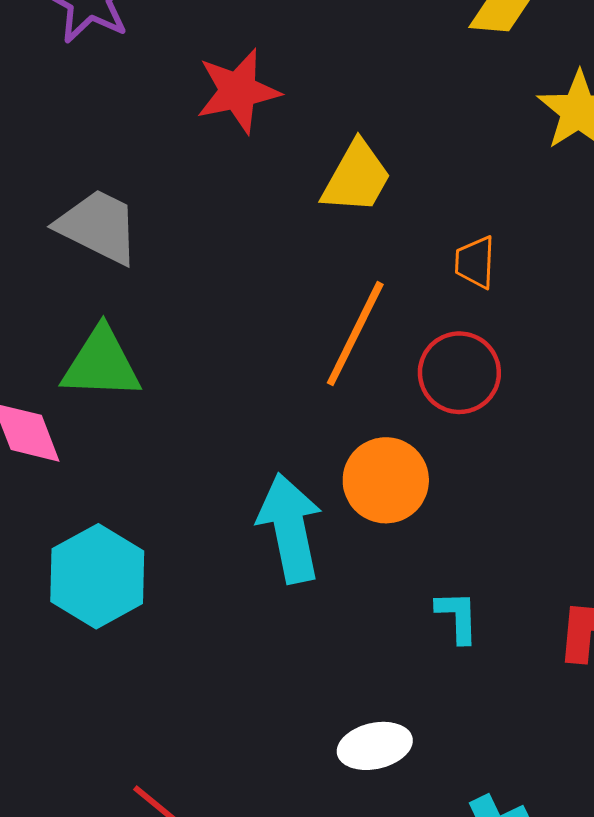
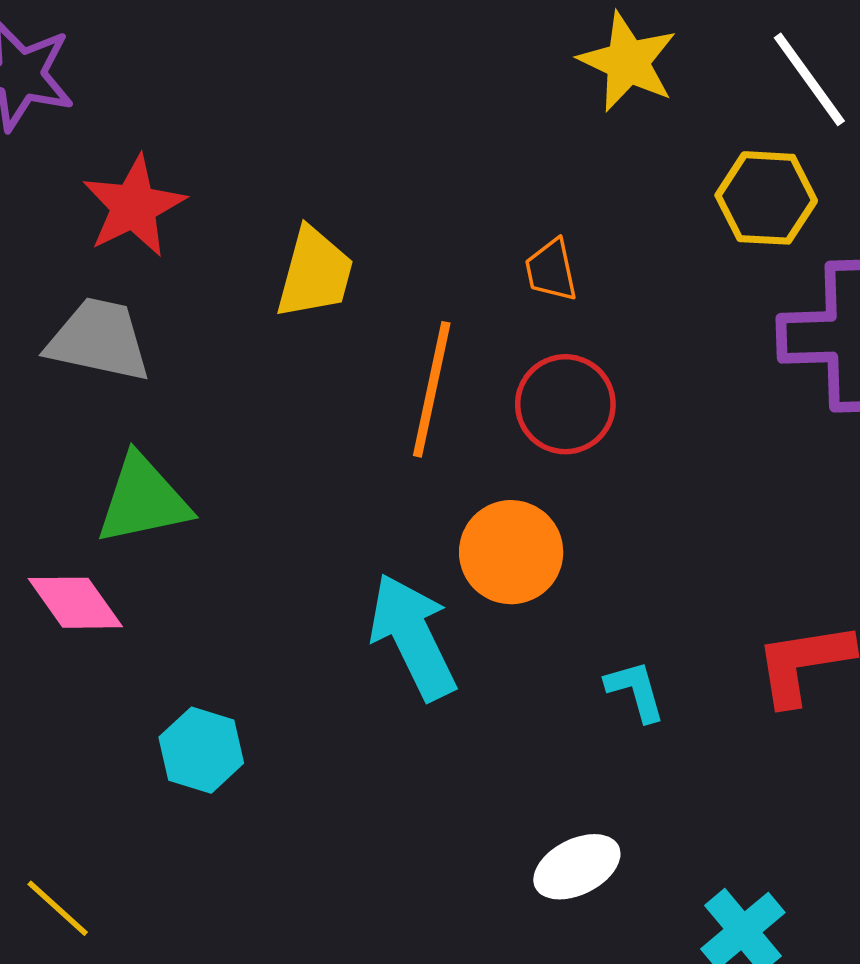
red star: (238, 91) -> (134, 206), moved
yellow trapezoid: (356, 177) -> (315, 273), moved
cyan hexagon: (97, 576) -> (201, 750), size x0.7

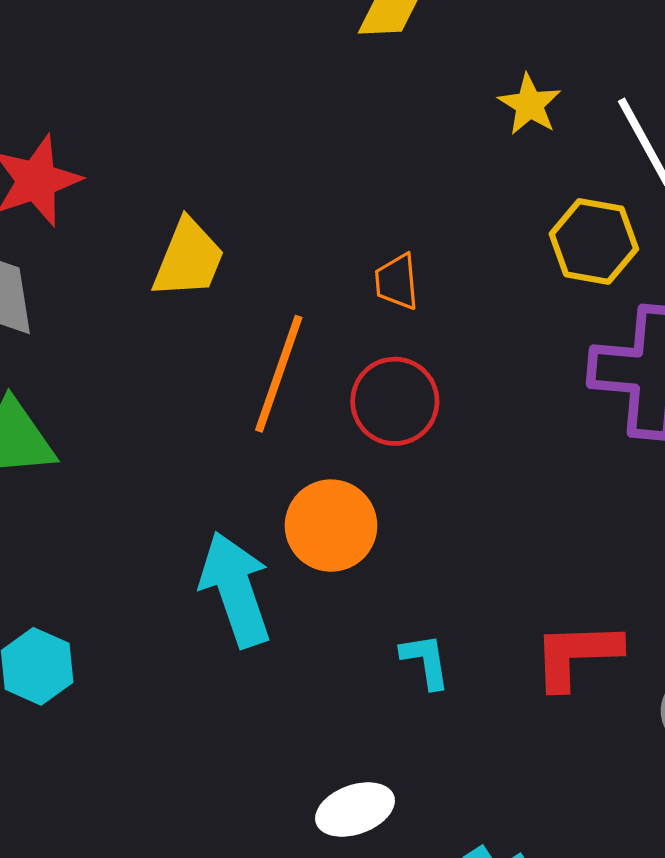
yellow star: (628, 62) -> (530, 105), moved, size x0.7

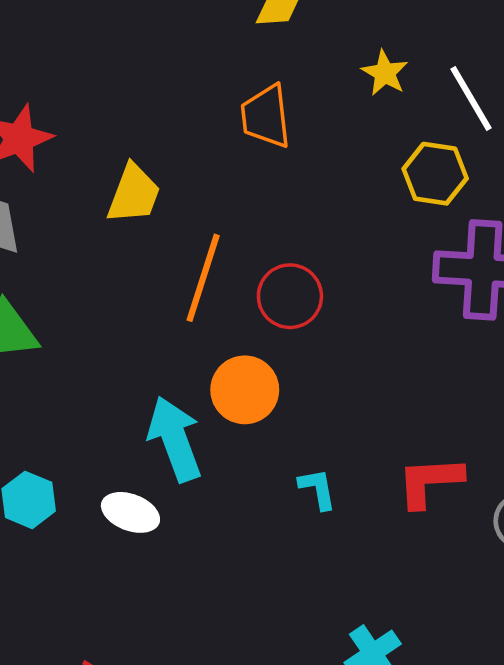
orange trapezoid: (397, 282) -> (266, 116), moved, size x1.5
white ellipse: (355, 810) -> (130, 512), moved, turned 42

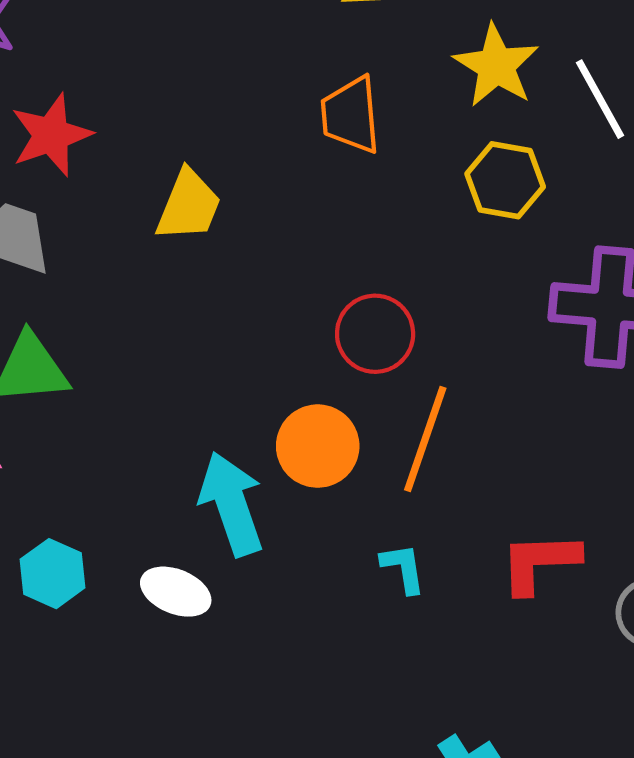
yellow star: (385, 73) -> (496, 66), size x1.5
yellow hexagon: (435, 174) -> (505, 180), moved
orange line: (203, 278) -> (425, 439), moved

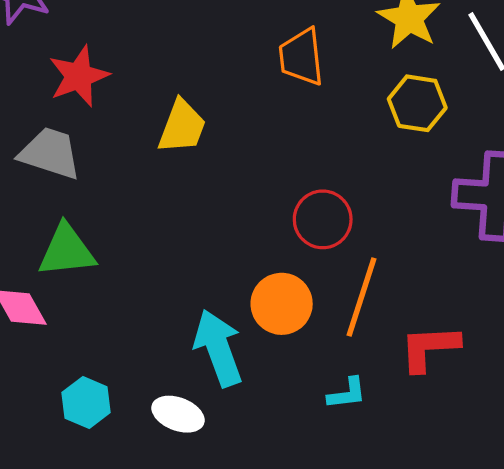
red L-shape: (539, 562) -> (429, 348), moved
cyan L-shape: (403, 568) -> (347, 393), turned 93

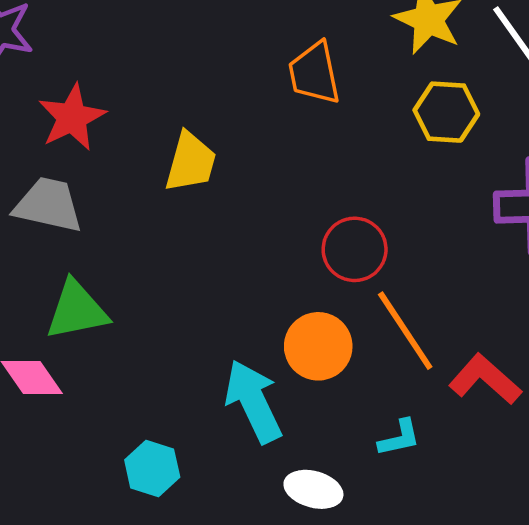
orange line: (361, 297) -> (405, 331), turned -46
red L-shape: (429, 348) -> (485, 379), turned 50
cyan hexagon: (86, 402) -> (152, 469), moved
white ellipse: (178, 414) -> (313, 489), moved

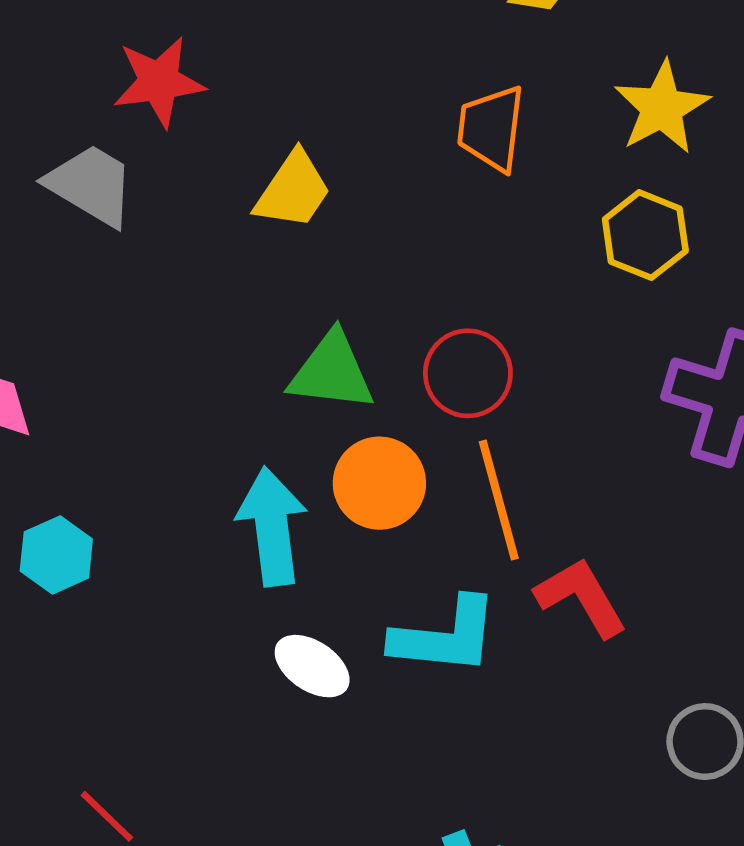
green triangle: (77, 310) -> (332, 372), moved
cyan L-shape: (399, 438) -> (445, 636), size x1.8
cyan hexagon: (152, 469) -> (56, 555), moved

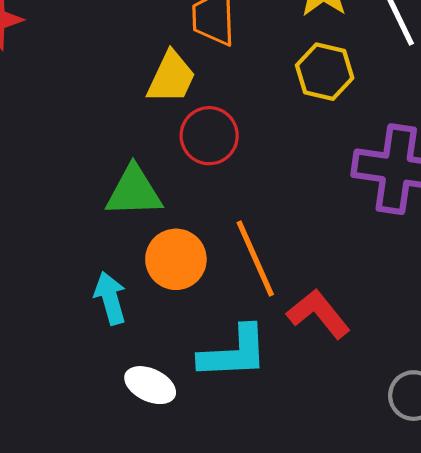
yellow trapezoid: (293, 190) -> (171, 77), moved
red circle: (468, 373) -> (209, 136), moved
cyan arrow: (272, 527) -> (110, 298), size x0.7

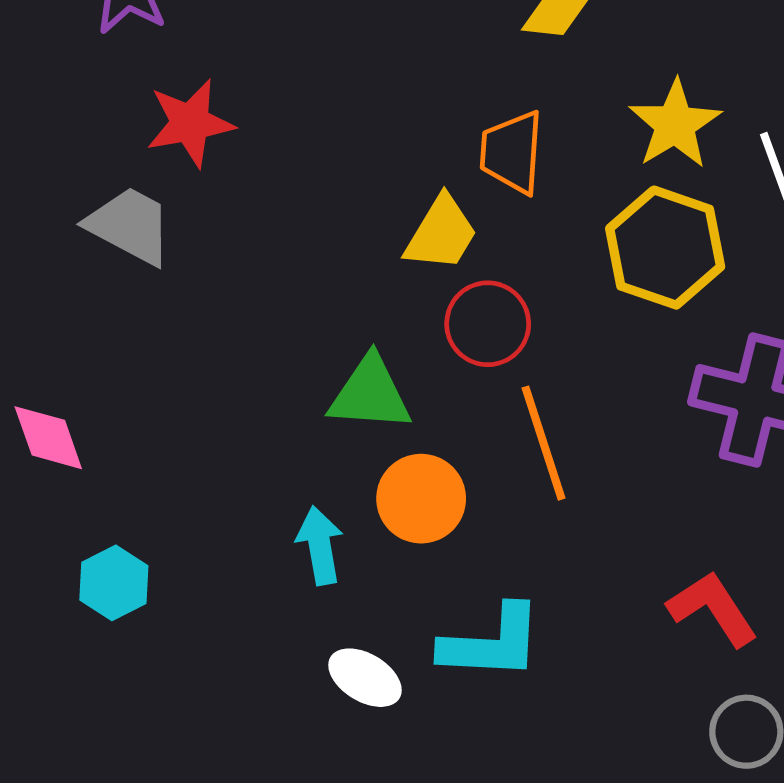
yellow hexagon: (325, 72) -> (665, 248), size x1.4
orange line: (255, 259) -> (544, 443), moved
red L-shape: (319, 314) -> (713, 609), moved

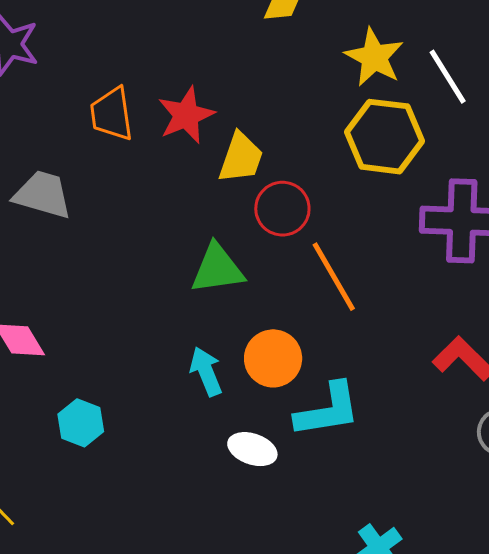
red star: (190, 123) -> (186, 115), moved
orange trapezoid: (512, 152) -> (112, 114), moved
orange circle: (421, 499) -> (273, 358), moved

